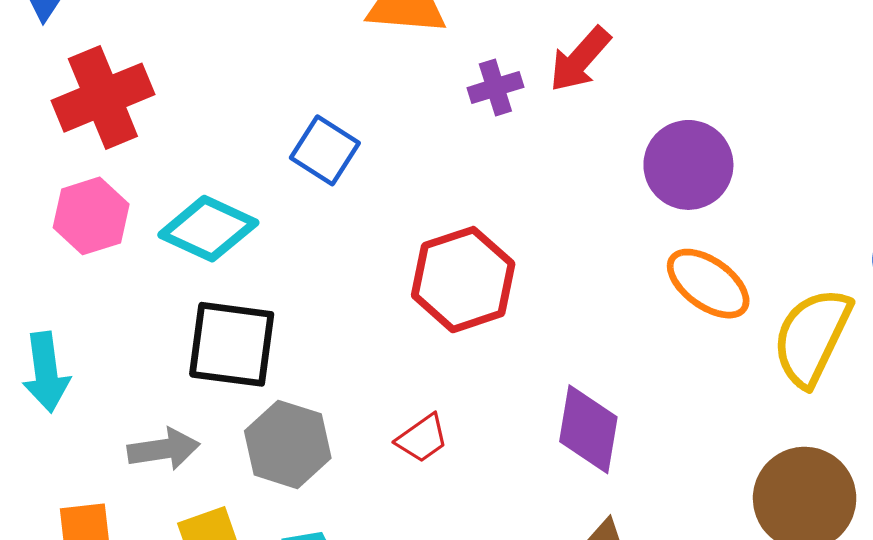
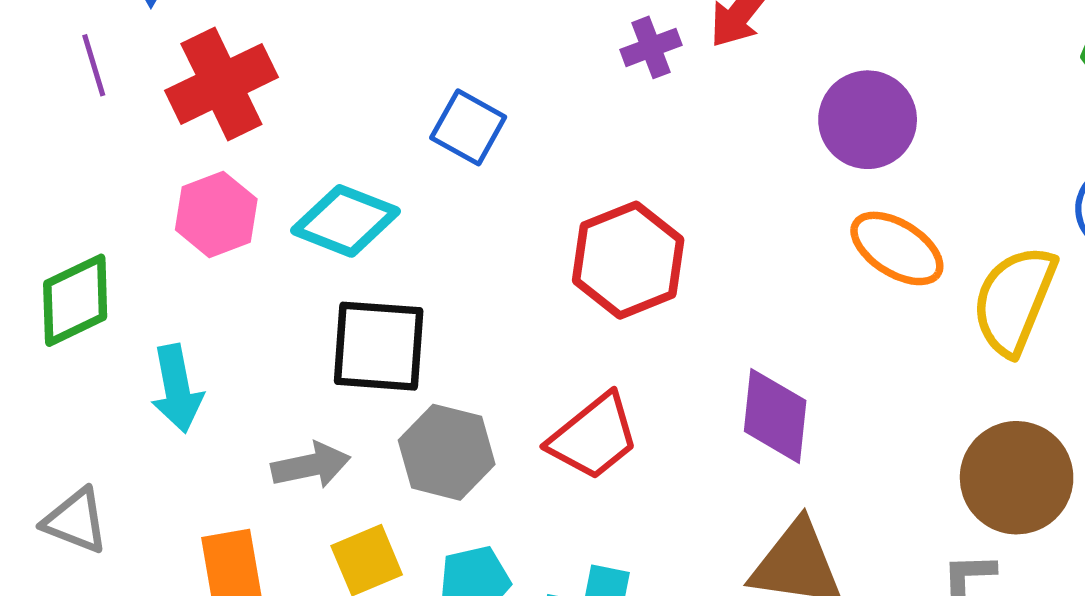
red trapezoid: (422, 438) -> (594, 437), size x1.6

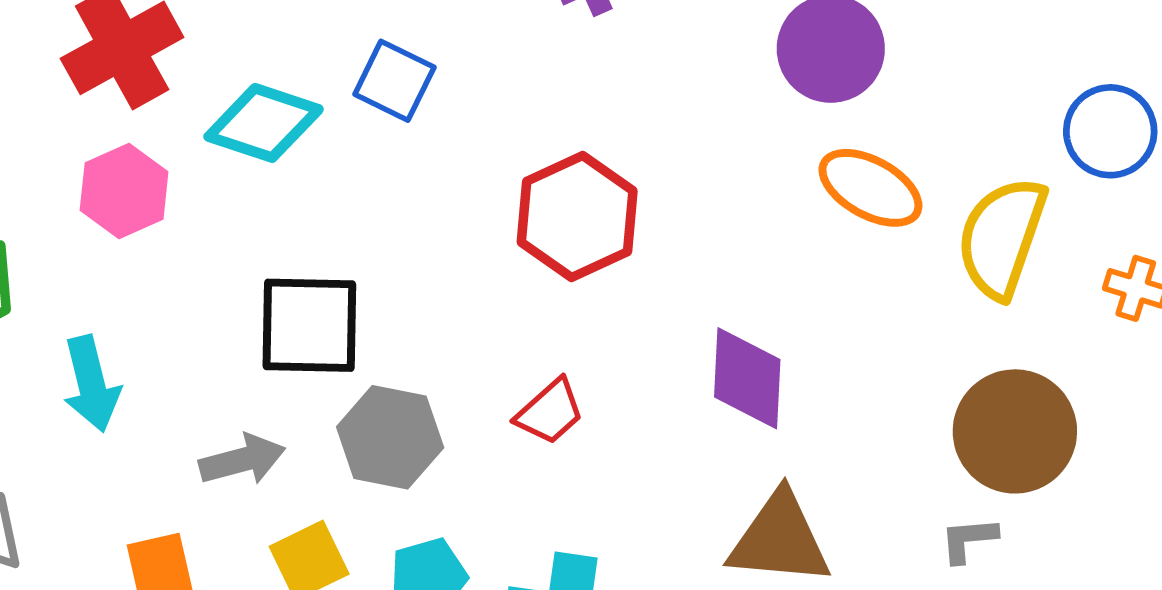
cyan diamond: (346, 221) -> (264, 123), moved
red trapezoid: (594, 437) -> (550, 412), size x0.7

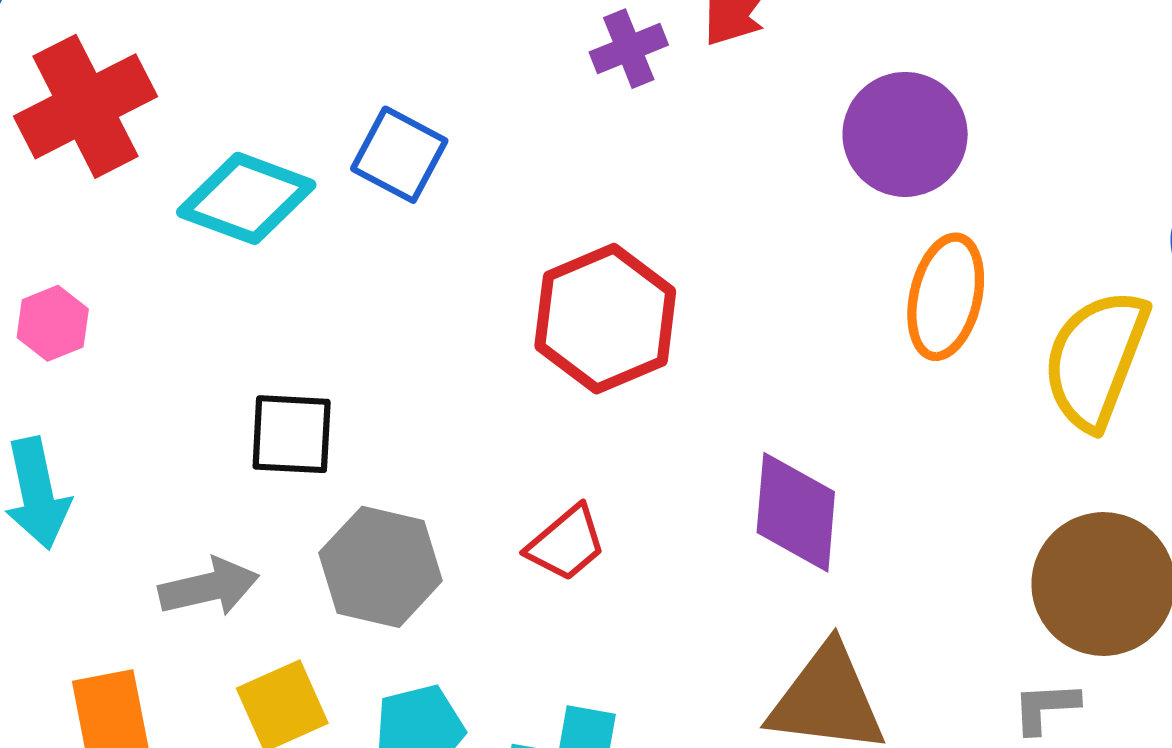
orange ellipse: (870, 188) -> (946, 297), turned 72
pink hexagon: (124, 191) -> (53, 323), moved, size x0.7
black square: (309, 325) -> (292, 434), size x0.7

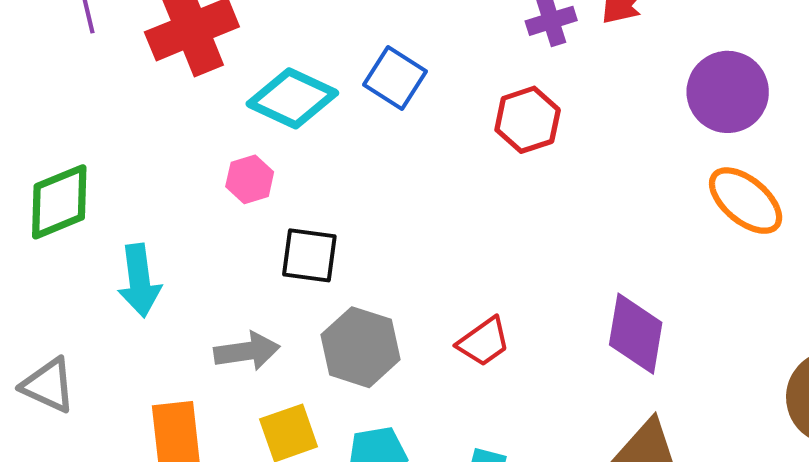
orange ellipse: (946, 297) -> (746, 201), turned -68
red hexagon: (605, 319) -> (528, 120), moved, size x0.7
pink hexagon: (53, 323) -> (250, 179), moved

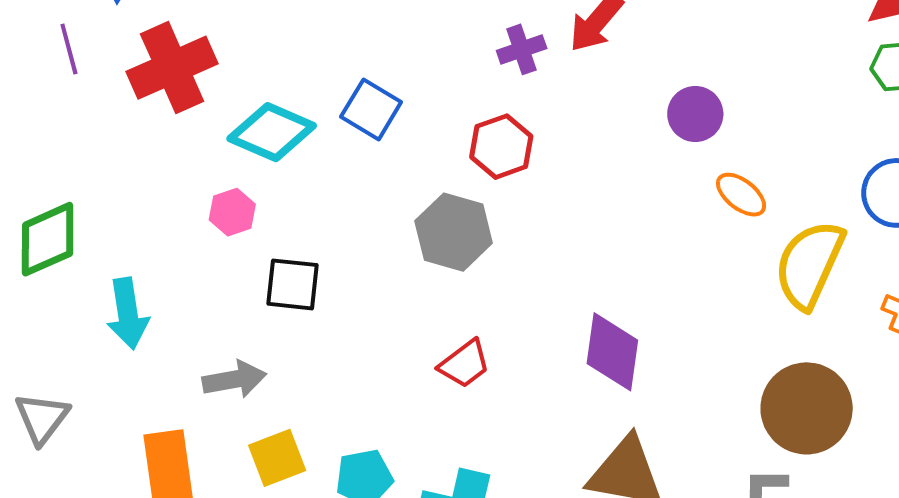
purple circle: (728, 92) -> (695, 114), size x0.7
orange ellipse: (746, 201) -> (741, 195), moved, size x0.7
gray hexagon: (361, 347) -> (454, 232), moved
gray triangle: (48, 385) -> (42, 418), turned 44

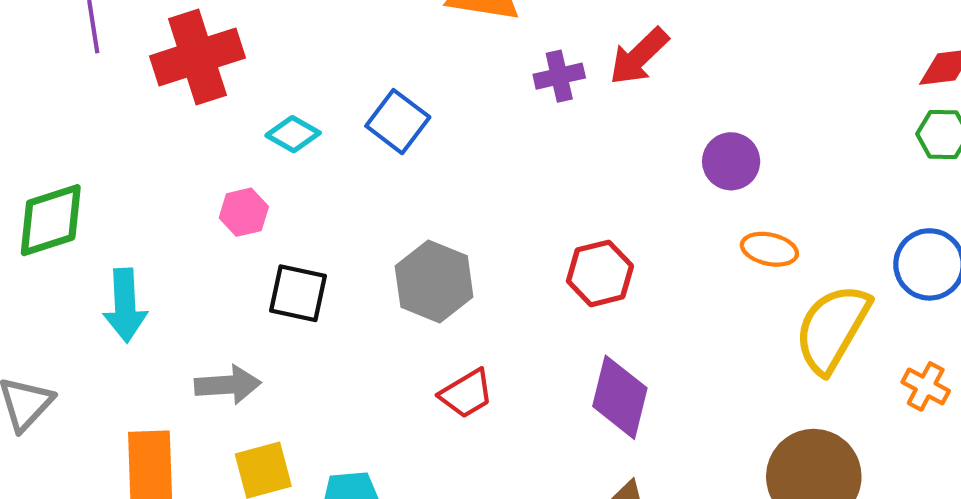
cyan diamond: (272, 132) -> (293, 134), size x0.6
red hexagon: (501, 147) -> (600, 273), moved
orange ellipse: (741, 195) -> (769, 249), turned -32
gray hexagon: (454, 232) -> (434, 281), moved

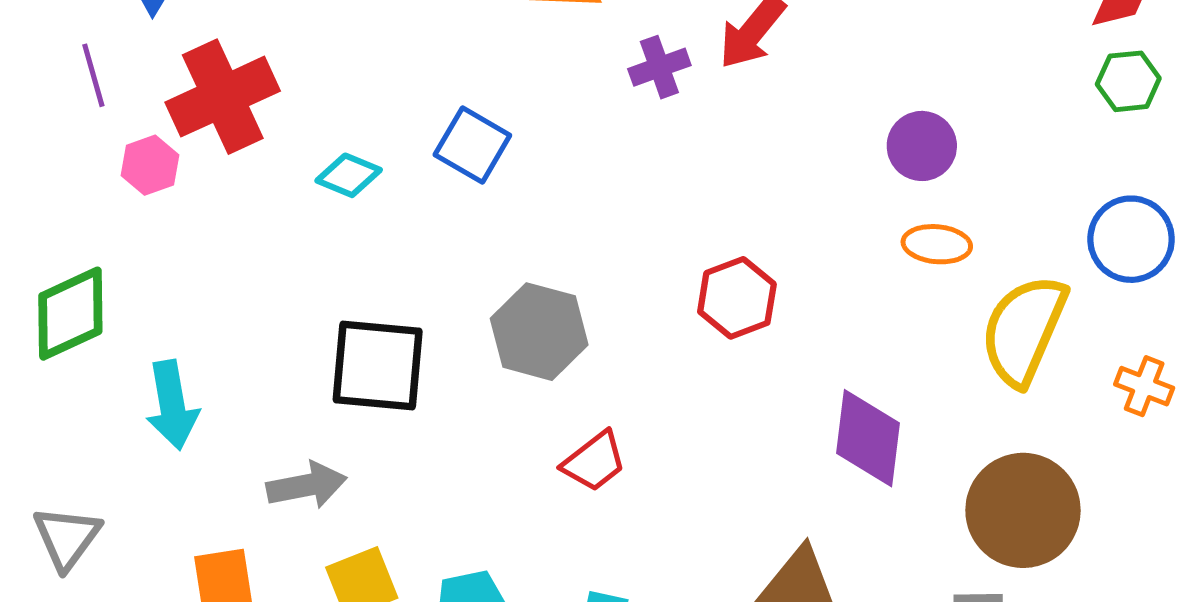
purple circle: (731, 161) -> (922, 146), moved
pink hexagon: (244, 212) -> (150, 165), moved
black square: (298, 293) -> (378, 365), size x1.4
purple diamond: (620, 397) -> (868, 438), moved

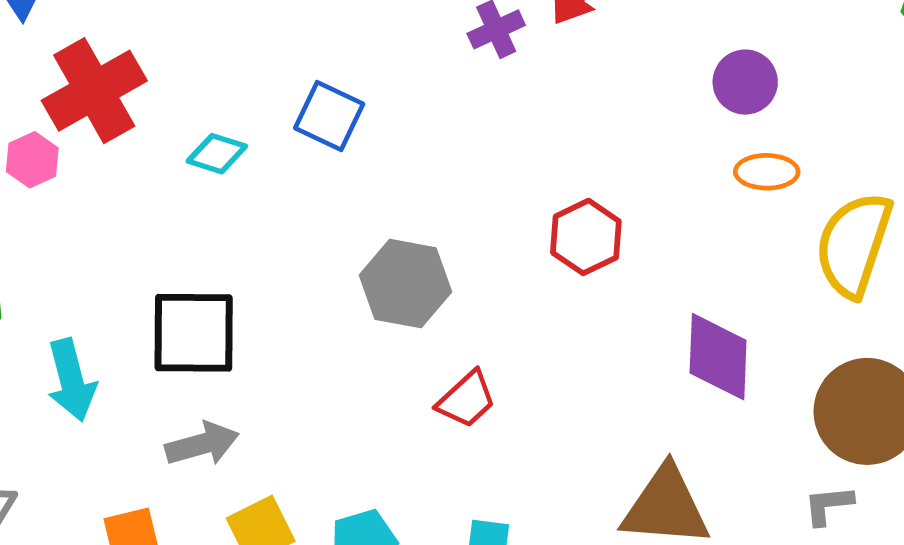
black square: (378, 365) -> (194, 333), moved

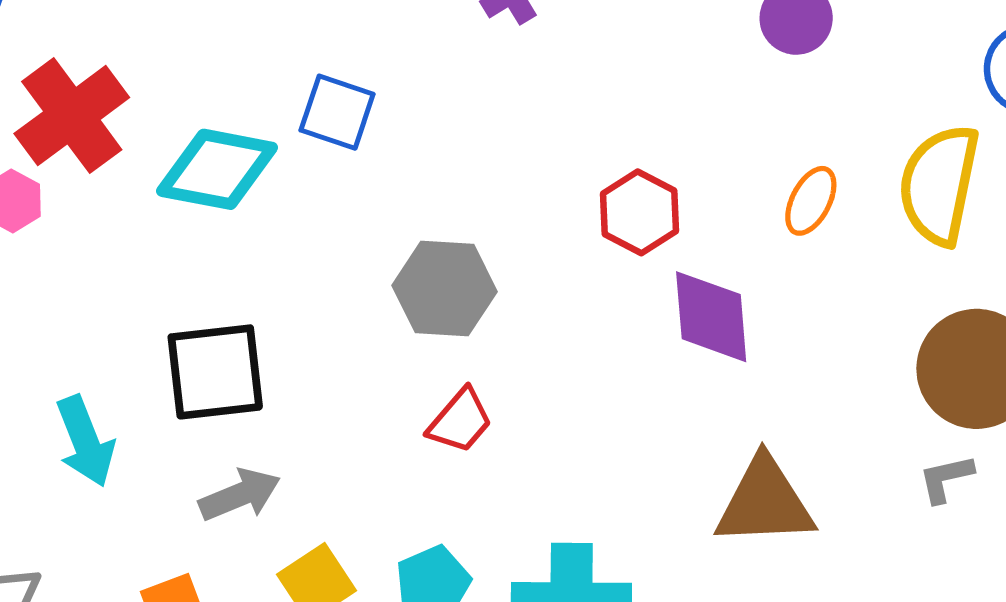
cyan diamond: (217, 154) -> (217, 169), size x1.8
orange ellipse: (767, 172) -> (811, 201), moved, turned -56
purple diamond: (718, 357) -> (711, 317), moved
red trapezoid: (466, 399) -> (460, 421), moved

